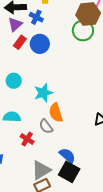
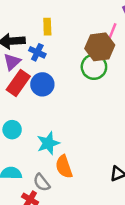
red rectangle: (20, 42) -> (18, 83), size x1.5
gray semicircle: (46, 126) -> (42, 183), moved

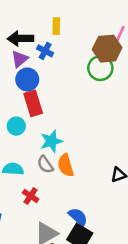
red rectangle: (18, 83) -> (33, 103), moved, turned -55
blue circle: (42, 84) -> (27, 79), moved
gray semicircle: (42, 183) -> (45, 164), moved

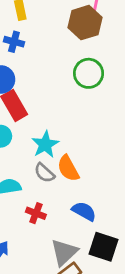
green circle: (100, 68) -> (89, 73), moved
blue semicircle: (78, 217) -> (84, 211), moved

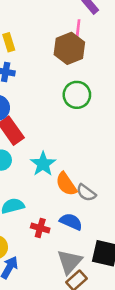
gray semicircle: (44, 173) -> (86, 193), moved
blue semicircle: (84, 211) -> (71, 222), moved

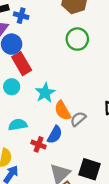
gray semicircle: (86, 193) -> (78, 119), turned 98
blue semicircle: (71, 222) -> (55, 135), moved, turned 90

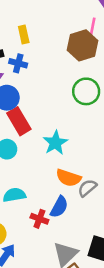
cyan star: (45, 93) -> (55, 143), moved
orange semicircle: (63, 111) -> (68, 178), turned -42

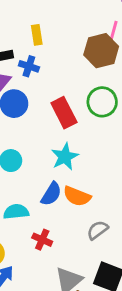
red rectangle: (19, 121) -> (64, 113), moved
gray semicircle: (87, 188) -> (97, 230), moved
blue semicircle: (59, 207) -> (51, 194), moved

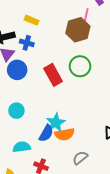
yellow rectangle: (37, 35) -> (32, 20), turned -56
cyan star: (65, 157) -> (56, 123), moved
orange semicircle: (77, 196) -> (65, 134), turned -30

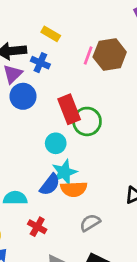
pink line: (86, 15) -> (88, 56), moved
green circle: (80, 66) -> (87, 121), moved
cyan circle: (16, 111) -> (56, 143), moved

